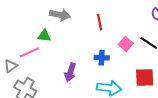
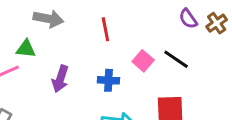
purple arrow: (70, 72) -> (60, 79), moved

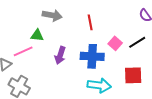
black line: (176, 59) -> (137, 42), turned -66
blue cross: (108, 80) -> (92, 56), size x1.6

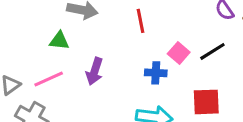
pink line: (23, 51) -> (49, 79), moved
blue cross: (92, 56) -> (156, 73), moved, size x0.6

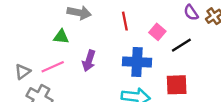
pink square: (179, 53) -> (157, 32), moved
blue cross: (156, 73) -> (137, 62), size x1.6

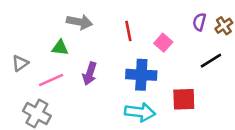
purple semicircle: (191, 13) -> (199, 22), turned 49
black line: (181, 45) -> (211, 61), moved
gray triangle: (23, 72) -> (20, 63), moved

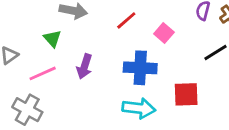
red line: (128, 31) -> (126, 20), turned 60
green triangle: (60, 48) -> (52, 39), turned 42

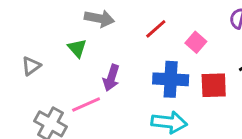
pink line: (43, 73) -> (86, 105), moved
red square: (186, 94) -> (214, 85), moved

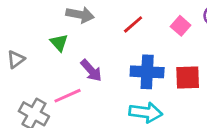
pink square: (196, 42) -> (181, 26), moved
purple arrow: (111, 78) -> (91, 71), turned -60

